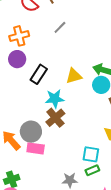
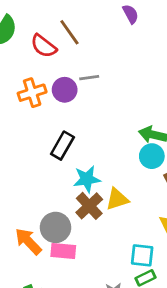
gray line: (60, 27) -> (89, 78), turned 40
purple circle: (17, 59) -> (65, 90), moved
yellow triangle: (74, 76) -> (117, 199), moved

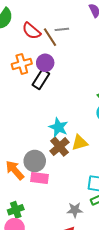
brown line: (69, 32) -> (50, 37), moved
gray line: (89, 78) -> (62, 29), moved
black rectangle: (62, 146) -> (41, 79), moved
cyan star: (87, 179) -> (58, 127), turned 30

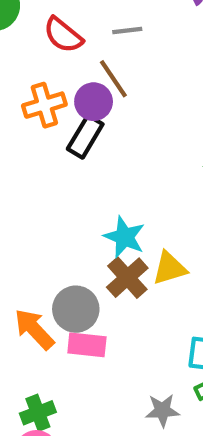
brown line: (50, 37) -> (113, 79), moved

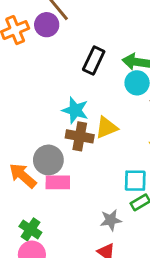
black rectangle: (85, 137) -> (94, 61), moved
brown cross: (127, 278) -> (80, 136), turned -32
green cross: (38, 413) -> (30, 229), turned -30

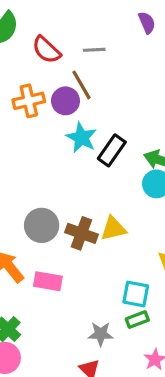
cyan star: (75, 110) -> (81, 138), moved
gray circle: (48, 160) -> (42, 225), moved

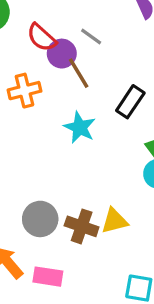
gray line: (94, 50) -> (91, 36), turned 40
purple circle: (65, 101) -> (62, 54), moved
black rectangle: (112, 150) -> (130, 102), moved

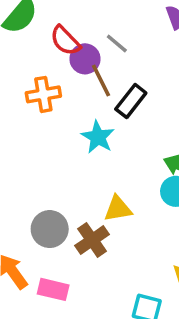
black rectangle: (130, 102) -> (131, 101), moved
yellow triangle: (114, 221) -> (118, 209), moved
brown cross: (82, 226) -> (92, 240), turned 32

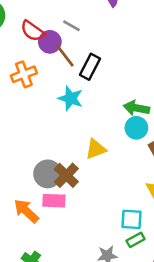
brown cross: (92, 240) -> (66, 175), moved
pink rectangle: (53, 289) -> (54, 201), moved

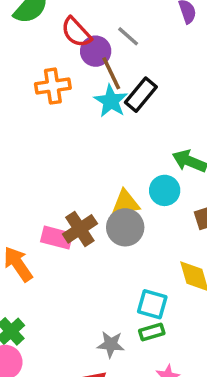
cyan star: (71, 98) -> (111, 101), moved
cyan circle: (136, 128) -> (165, 190), moved
gray circle: (48, 174) -> (125, 227), moved
pink rectangle: (54, 201) -> (57, 238), moved

